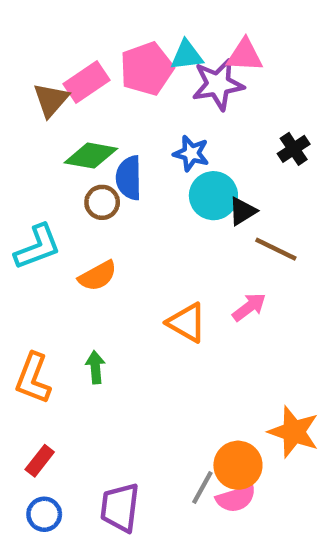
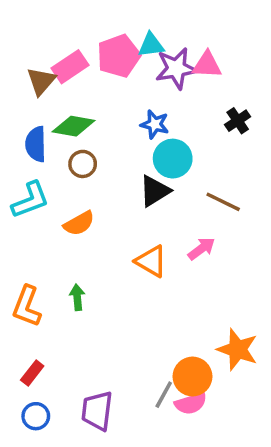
pink triangle: (245, 55) -> (207, 65), moved
blue semicircle: (129, 178) -> (36, 144), moved
black triangle: (242, 211) -> (155, 191), moved, size x1.4

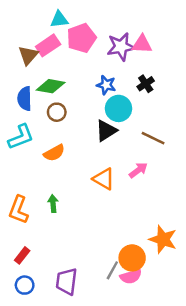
cyan triangle: (151, 45) -> (59, 20), moved
black cross: (238, 121) -> (146, 84), moved

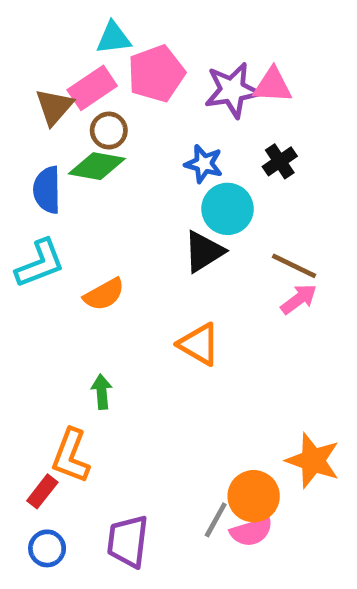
brown circle: (57, 112) -> (109, 131), moved
pink arrow: (138, 170) -> (299, 299), moved
orange L-shape: (18, 210) -> (71, 456), moved

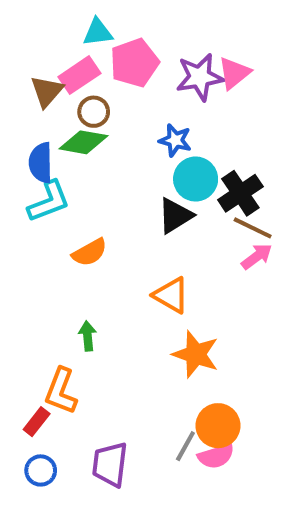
pink triangle: (273, 85) -> (234, 73), turned -42
black cross: (280, 161) -> (240, 193), moved, size x1.5
cyan L-shape: (40, 263) -> (49, 201), moved
orange star: (313, 461) -> (196, 354), moved

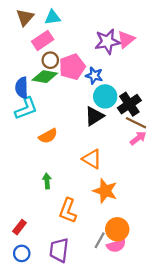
pink pentagon: (134, 63) -> (72, 67), moved
brown triangle: (47, 91) -> (25, 17), moved
orange L-shape: (61, 391) -> (68, 211), moved

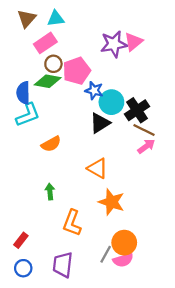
blue star: (94, 76) -> (94, 91), moved

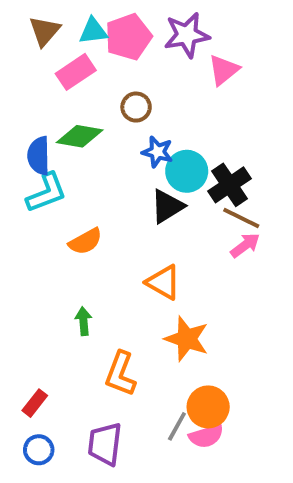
purple star: (114, 44) -> (187, 35), moved
brown circle: (53, 64) -> (136, 107), moved
pink pentagon: (77, 71) -> (128, 37), moved

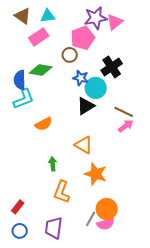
brown triangle: (45, 31) -> (23, 16), turned -36
pink pentagon: (128, 37) -> (83, 38), moved
pink triangle: (224, 70) -> (115, 22), moved
black cross: (230, 185) -> (112, 67), moved
green arrow: (83, 321) -> (53, 164), moved

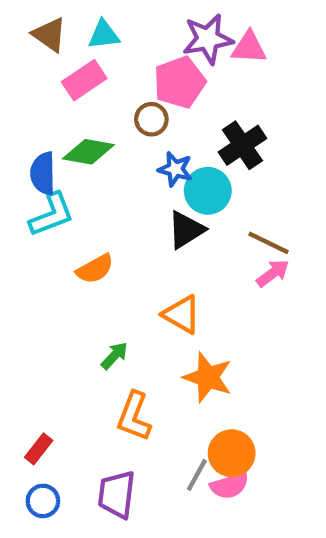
pink triangle: (115, 22) -> (249, 48), turned 42
green arrow: (53, 164) -> (115, 356), turned 48

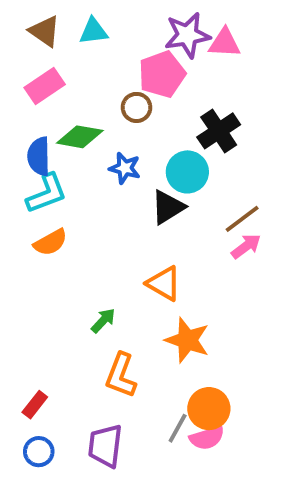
pink rectangle: (84, 80) -> (45, 86), moved
blue star: (175, 169) -> (125, 168), moved
brown line: (268, 243) -> (242, 219), turned -63
orange semicircle: (95, 269) -> (50, 242), moved

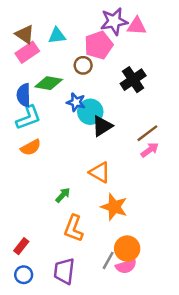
brown triangle: (45, 31) -> (25, 34), moved
cyan triangle: (94, 31) -> (57, 36), moved
cyan circle: (187, 172) -> (90, 112), moved

